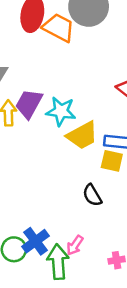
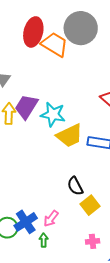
yellow square: (112, 161) -> (90, 205), moved, turned 36
pink arrow: (75, 245) -> (51, 219), moved
green arrow: (58, 262) -> (44, 240), size x0.5

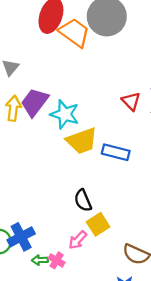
pink arrow: (51, 219) -> (78, 240), moved
green arrow: (44, 240) -> (40, 260), turned -96
pink cross: (93, 241) -> (57, 260), moved, turned 32

